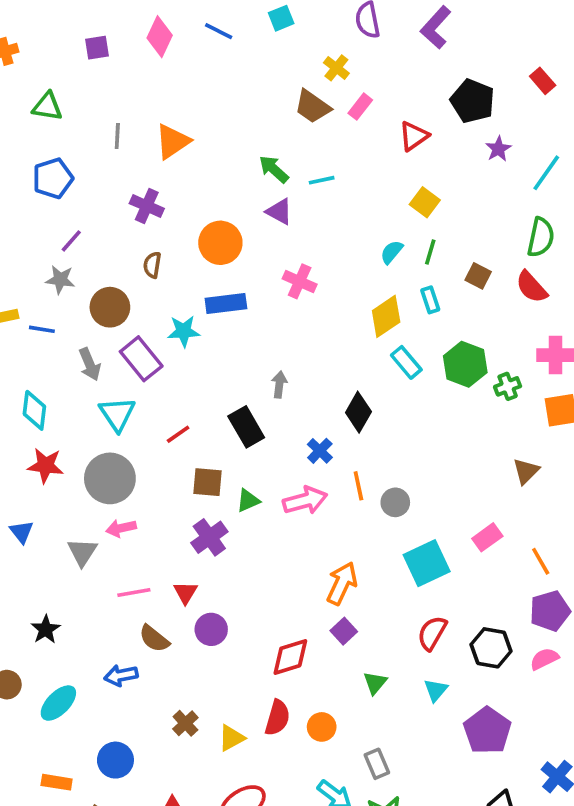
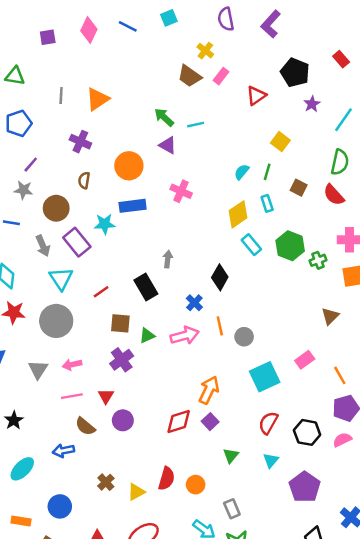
yellow square: (425, 202) -> (280, 142), moved
pink arrow: (121, 528) -> (72, 365), moved
red diamond: (290, 657) -> (179, 422), moved

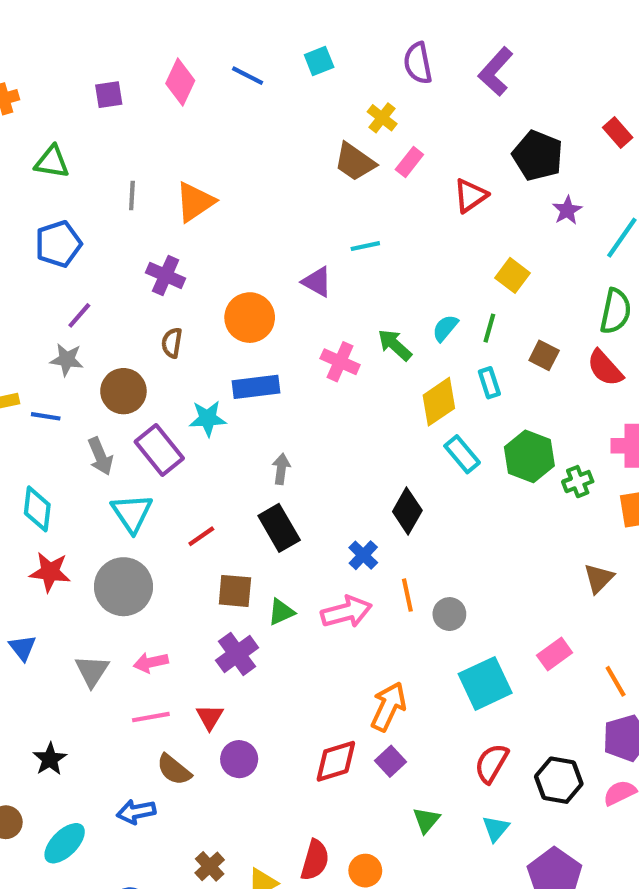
green arrow: (164, 117) -> (395, 345), moved
gray arrow: (168, 259) -> (281, 469), moved

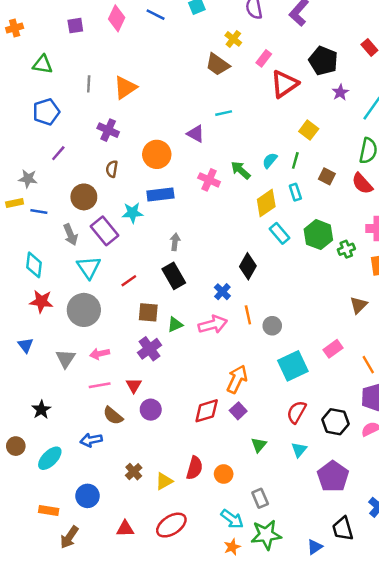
pink rectangle: (409, 162) -> (264, 58), moved
red triangle: (470, 196) -> (284, 84), size x1.4
gray star: (67, 360) -> (28, 179), moved

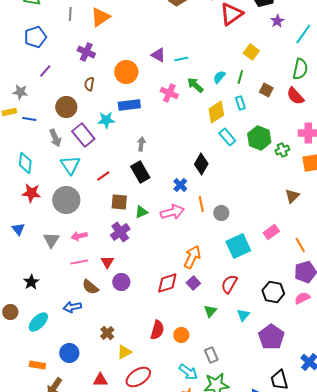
cyan line: (224, 113) -> (181, 59), moved
red semicircle: (297, 412) -> (229, 284), moved
yellow triangle: (164, 481) -> (124, 352), moved

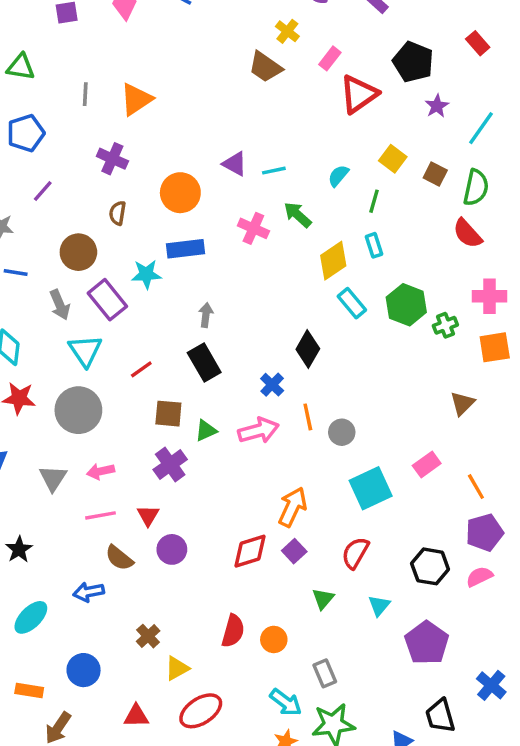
cyan semicircle: (219, 77) -> (338, 176), moved
brown square: (266, 90) -> (435, 174), moved

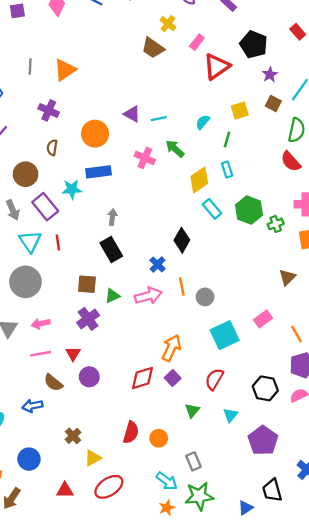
yellow square: (393, 159) -> (240, 110), turned 36
brown square: (435, 174) -> (273, 104), moved
red line: (141, 369) -> (58, 242), moved, turned -63

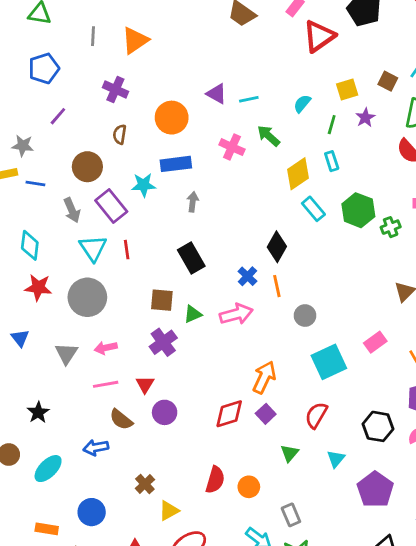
purple star: (270, 75) -> (365, 118), moved
gray arrow: (112, 217) -> (193, 202), moved
orange line: (182, 287) -> (277, 286), moved

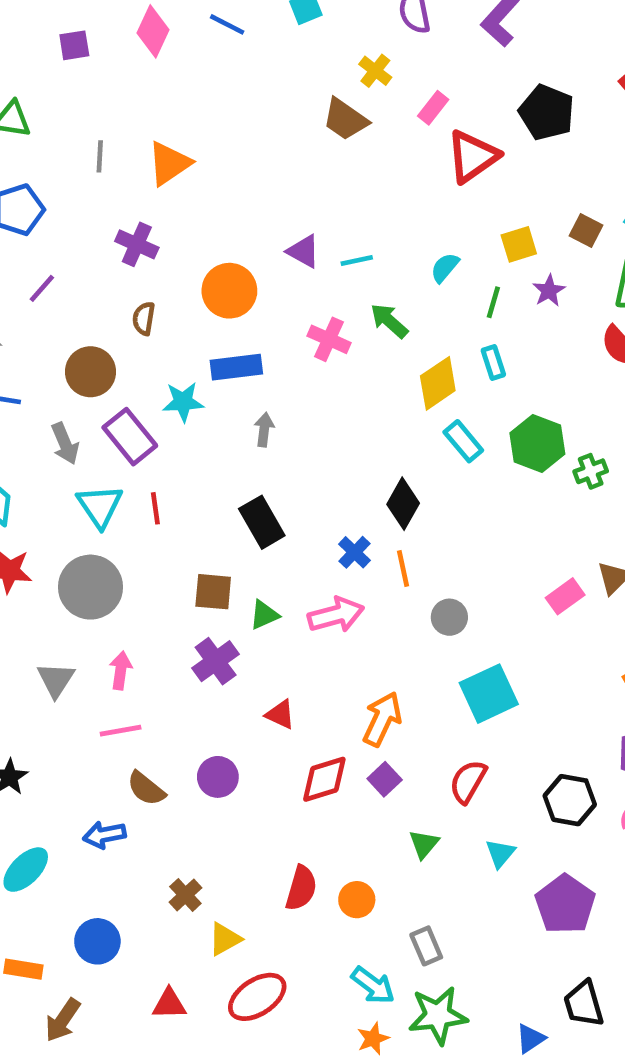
pink rectangle: (375, 342) -> (565, 596), moved
pink arrow: (106, 348) -> (121, 670), turned 110
red triangle: (145, 384) -> (280, 714), moved, turned -36

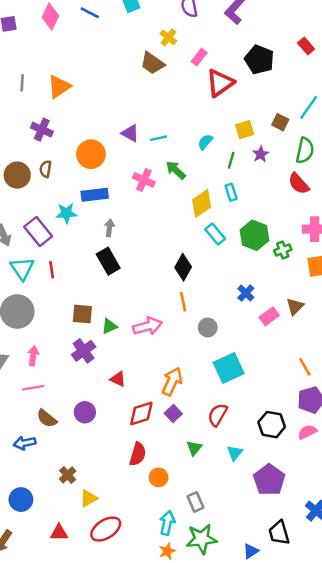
brown circle: (90, 372) -> (17, 175), moved
black rectangle: (262, 522) -> (108, 261), moved
blue cross: (354, 552) -> (246, 293), moved
red semicircle: (301, 888) -> (138, 454), moved
cyan arrow: (373, 985) -> (167, 523), turned -115

